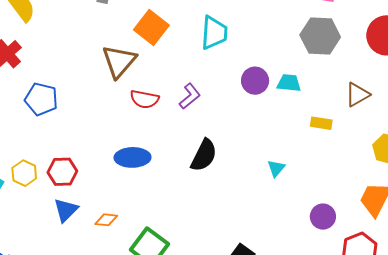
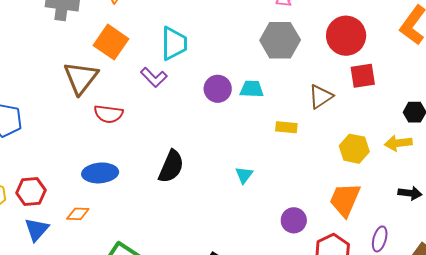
purple L-shape: (190, 96) -> (154, 77), moved, turned 88
orange diamond: (106, 220) -> (78, 214), moved

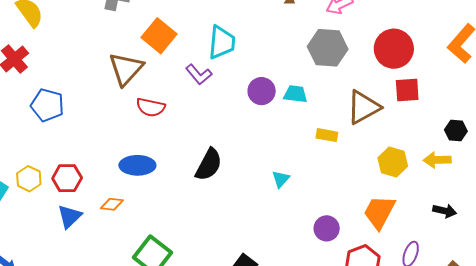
brown triangle: (321, 97) -> (363, 107), size x1.4

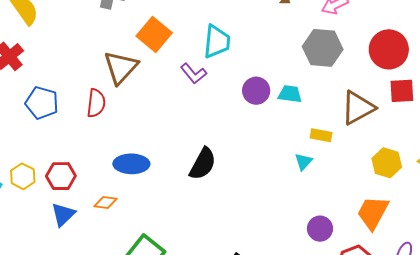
red semicircle: (151, 107) -> (96, 103), moved, turned -96
cyan triangle: (281, 179) -> (303, 162), moved

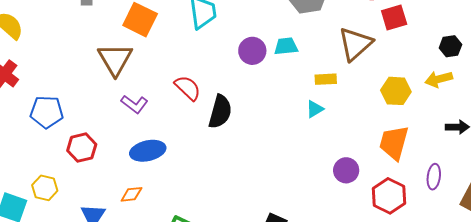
purple L-shape: (194, 73) -> (134, 104), moved
red semicircle: (96, 103) -> (188, 88), moved, turned -40
cyan triangle: (303, 162) -> (315, 109), turned 30
black semicircle: (203, 164) -> (220, 112), moved
red hexagon: (61, 176) -> (82, 148), moved

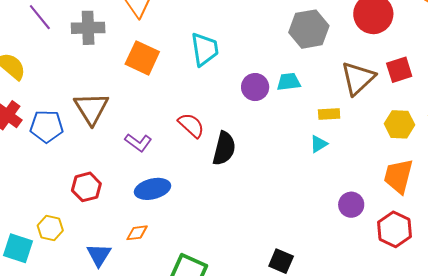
red square: (394, 18) -> (399, 70), moved
brown triangle: (115, 59) -> (91, 108), moved
blue pentagon: (47, 112) -> (47, 126), moved

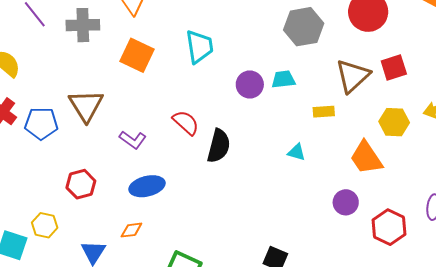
cyan triangle: (319, 144) -> (297, 152), moved, turned 48
orange trapezoid: (398, 176) -> (366, 158), moved, turned -48

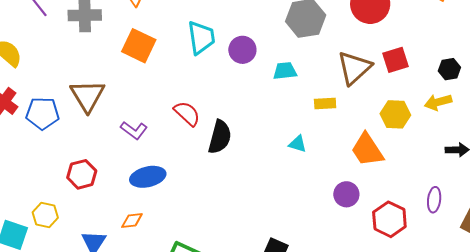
purple circle: (250, 85) -> (242, 50), moved

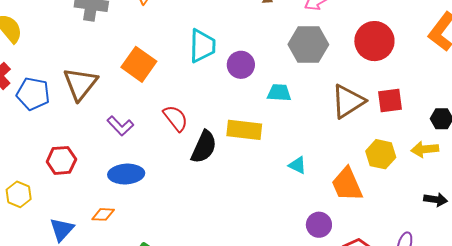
orange square: (139, 46) -> (139, 64), moved
yellow rectangle: (325, 103) -> (244, 130), moved, size x1.6
cyan triangle: (298, 144) -> (297, 165), moved

